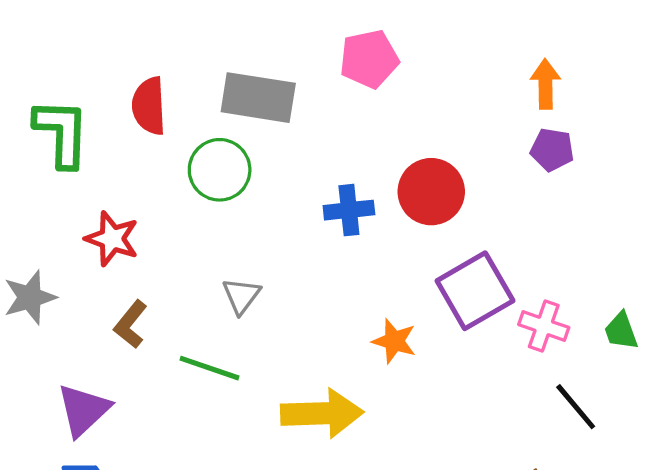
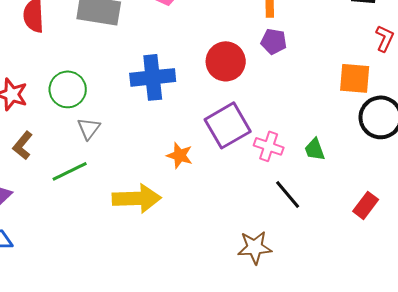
green circle: (220, 170) -> (68, 89), moved
red circle: (431, 192) -> (226, 61), moved
blue cross: (349, 210) -> (153, 77), size x1.5
green line: (209, 368) -> (70, 171), turned -45

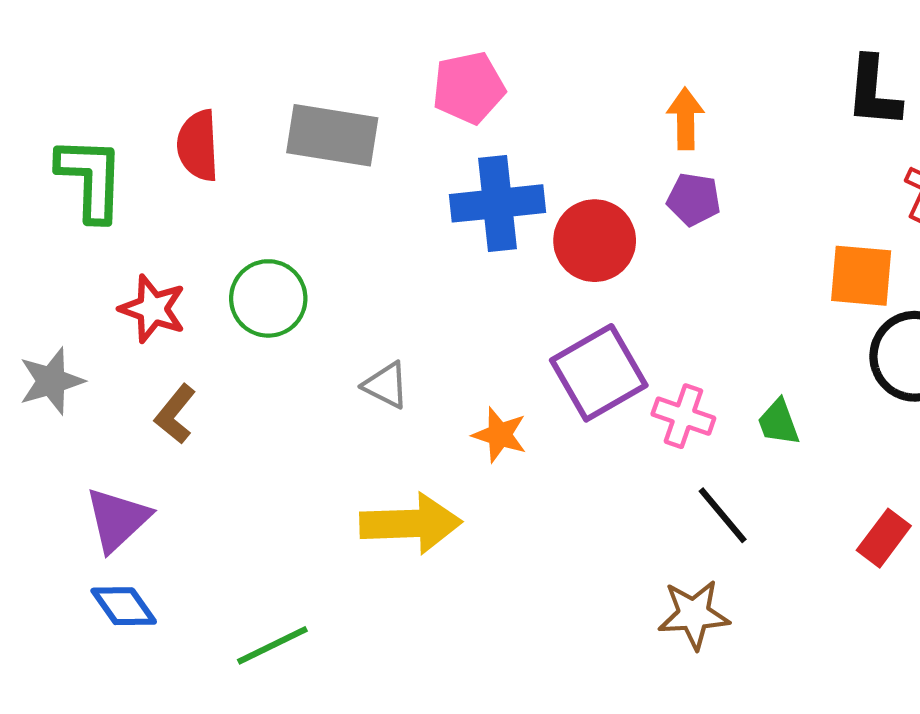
blue cross: (153, 77) -> (498, 203), moved
gray triangle: (89, 128) -> (386, 385), moved, turned -40
green line: (70, 171) -> (272, 645), moved
brown star: (255, 247) -> (694, 614), moved

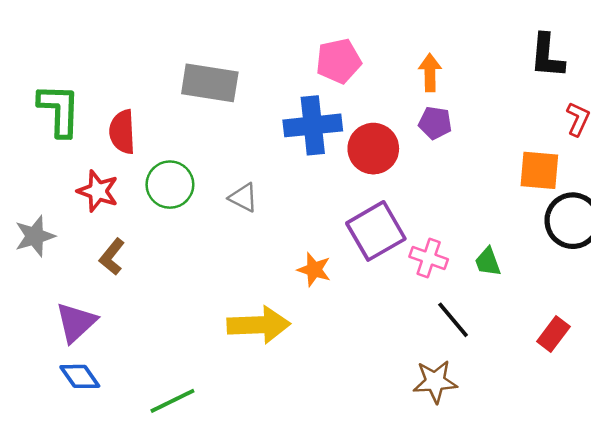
pink pentagon: (469, 88) -> (339, 61), moved
red semicircle: (198, 146) -> (122, 132), moved
gray triangle: (386, 385) -> (243, 197), moved

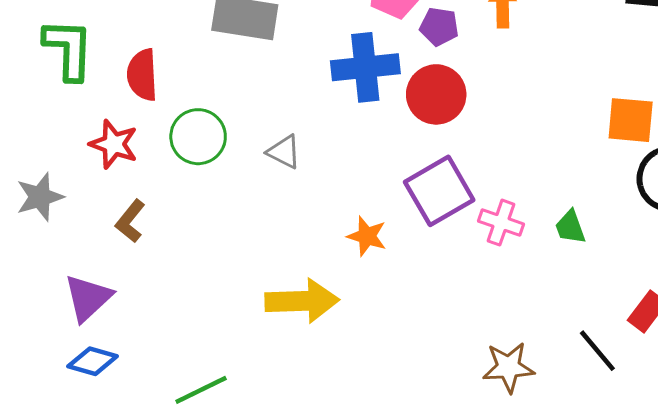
purple pentagon: (435, 123) -> (439, 27), moved
black line: (453, 320) -> (597, 351), moved
blue diamond: (80, 376) -> (93, 361), turned -39

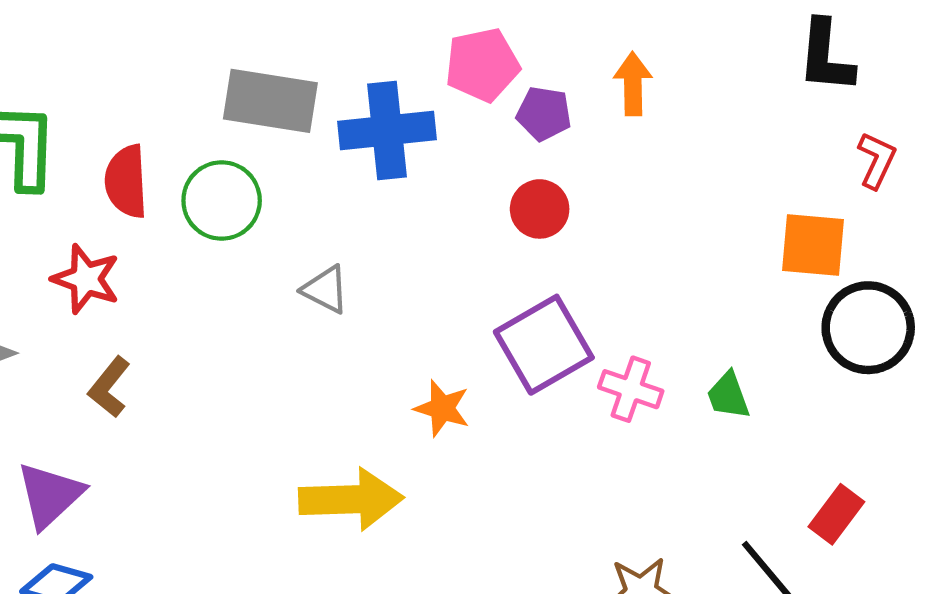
blue cross: (365, 67) -> (387, 131), moved
red circle: (436, 94) -> (540, 209), size x0.7
green circle: (198, 137) -> (222, 201), moved

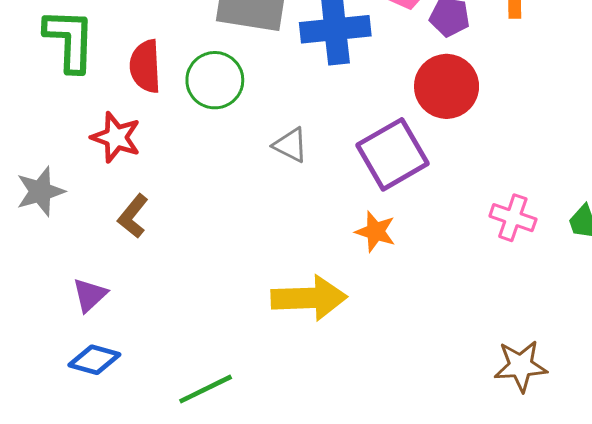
red circle: (540, 209) -> (447, 86), size x1.5
purple square: (544, 345) -> (392, 154), moved
purple triangle: (50, 495) -> (90, 295), size x0.7

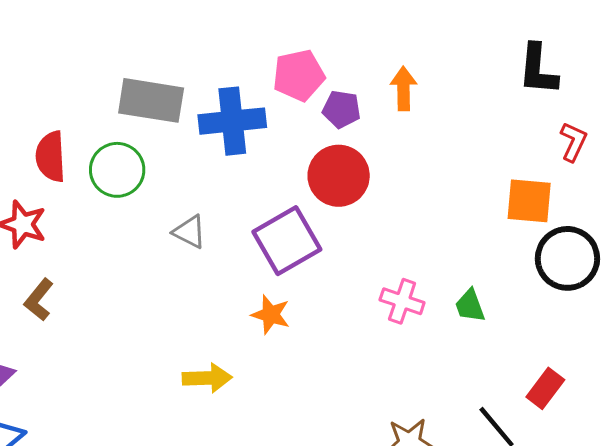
yellow arrow: (309, 298) -> (207, 378), size x0.7

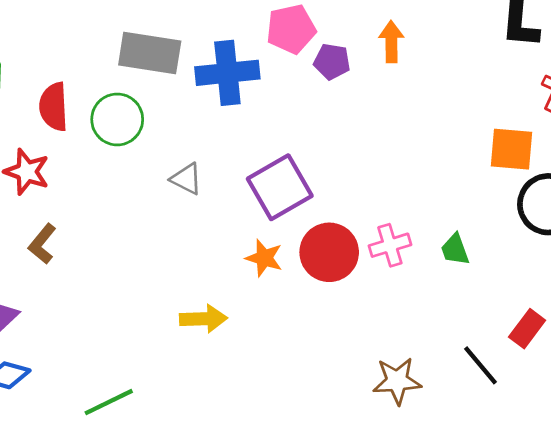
red circle: (339, 176) -> (329, 252), moved
pink cross: (402, 301) -> (390, 245), turned -36

